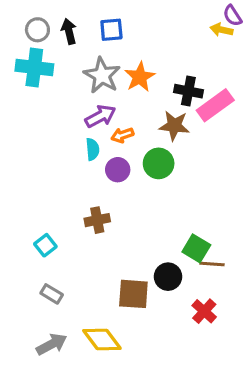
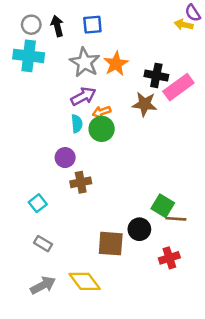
green circle: (159, 163) -> (102, 129), moved
purple circle: (118, 170) -> (65, 158), moved
red cross: (204, 311) -> (169, 258), turned 30

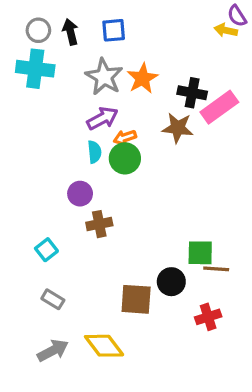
green square: (163, 206) -> (200, 253), turned -30

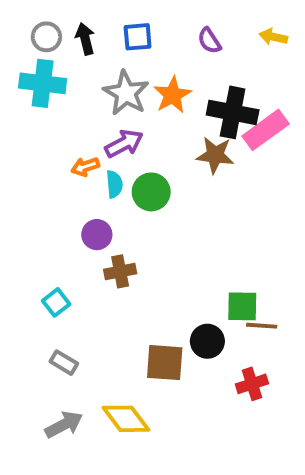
purple semicircle: (237, 16) -> (209, 41), moved
black cross: (192, 93) -> (233, 112), size x1.4
orange arrow: (125, 138) -> (85, 167), moved

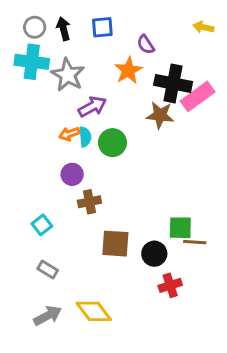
purple semicircle: (209, 41) -> (146, 45), moved
gray star: (126, 93) -> (68, 75), moved
orange arrow: (85, 167) -> (69, 134), moved
brown square: (165, 363) -> (115, 244), moved
red cross: (252, 384) -> (170, 285), moved

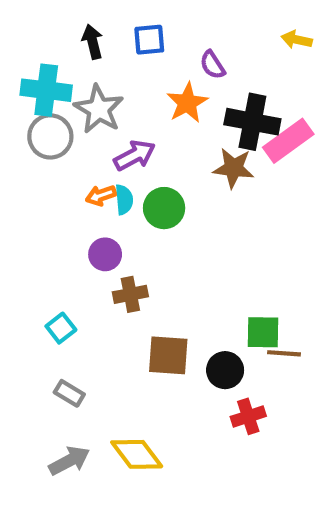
gray circle: (35, 27) -> (50, 136), moved, size x1.4

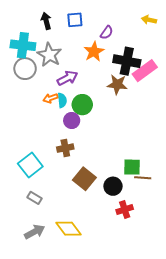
purple semicircle: (212, 65) -> (107, 33), turned -112
purple circle: (105, 254) -> (72, 120), moved
cyan square: (61, 328) -> (30, 165), size x1.6
brown square: (168, 355) -> (84, 179), turned 35

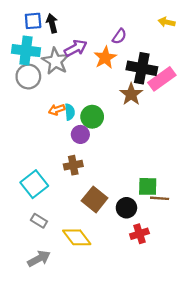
blue square: (75, 20) -> (33, 21), moved
purple arrow: (67, 78) -> (76, 48), moved
brown star: (117, 84) -> (131, 94), turned 30
yellow diamond: (68, 229) -> (77, 237), moved

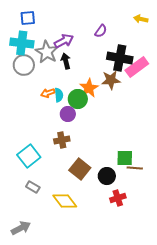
black arrow: (52, 23) -> (66, 61), moved
orange star: (105, 58) -> (89, 88), moved
brown star: (131, 94) -> (111, 80), turned 30
gray arrow: (39, 259) -> (21, 228), moved

